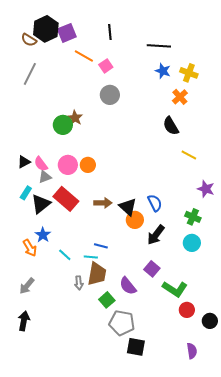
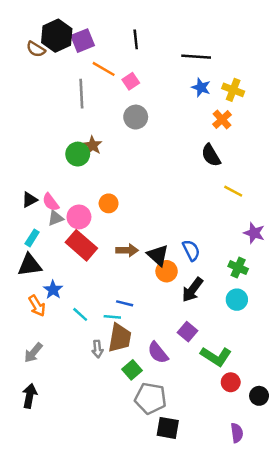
gray line: (30, 74) -> (81, 94), moved, turned -30
pink circle: (68, 165) -> (79, 217), moved
black triangle: (41, 204) -> (30, 265), moved, turned 30

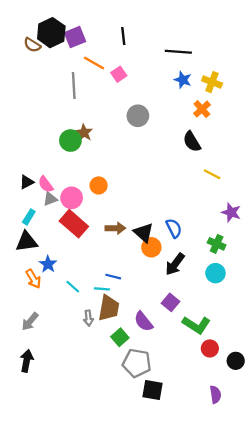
gray circle: (136, 117) -> (138, 116), moved

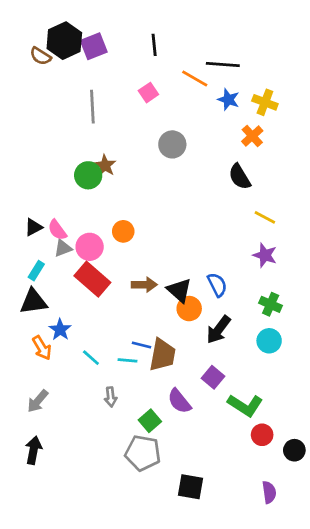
orange line: (94, 63) -> (195, 79), moved
purple star: (231, 212) -> (265, 255), moved
brown trapezoid: (109, 308) -> (163, 355), moved
gray pentagon: (137, 363) -> (143, 453), moved

